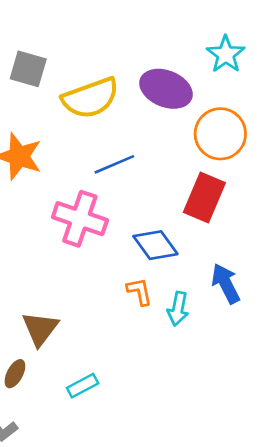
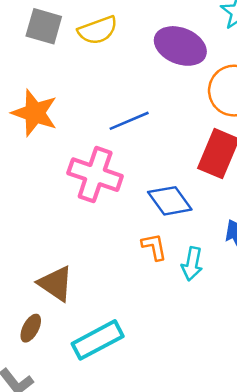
yellow semicircle: (90, 98) -> (98, 30), moved, size x0.7
brown triangle: (40, 329) -> (56, 284), turned -33
cyan rectangle: (83, 386) -> (98, 340), size x1.6

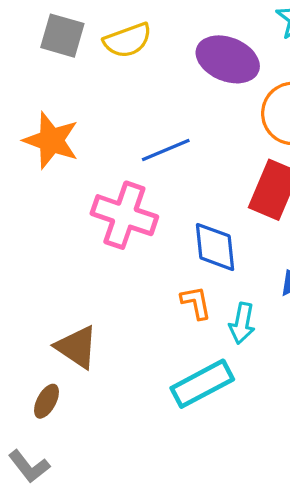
blue diamond: (170, 201) -> (215, 247), turned 30
cyan rectangle: (98, 340) -> (202, 384), moved

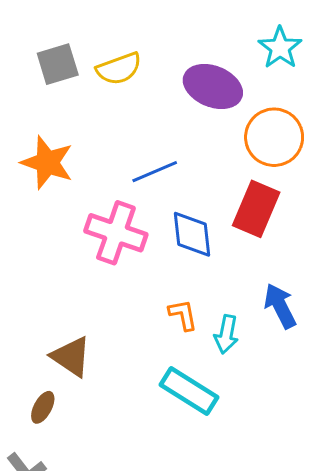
gray square: (62, 36) -> (58, 64), turned -33
blue diamond: (215, 247) -> (192, 234), moved
cyan rectangle: (202, 384) -> (189, 391), turned 60

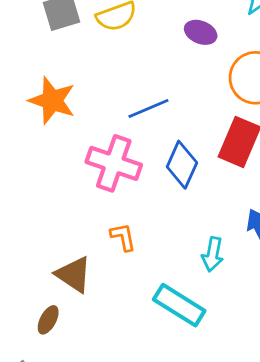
purple ellipse: (213, 86) -> (201, 32), size x0.6
blue diamond: (192, 234) -> (182, 165), turned 30
orange L-shape: (183, 315) -> (123, 237), moved

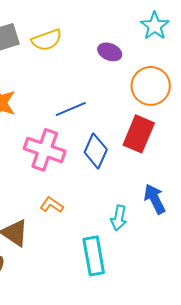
orange L-shape: (123, 237) -> (52, 205), turned -45
cyan rectangle: (179, 305) -> (94, 256), turned 48

